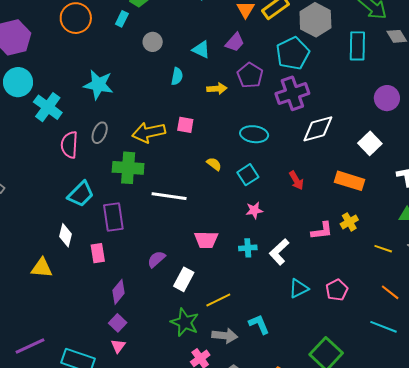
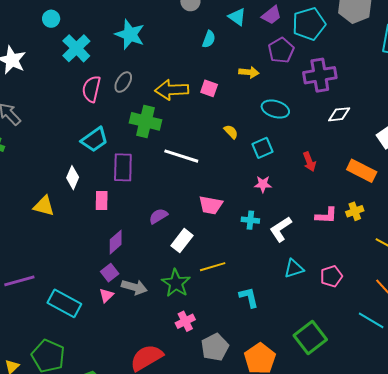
cyan pentagon: (293, 53) -> (309, 24), moved
cyan circle: (18, 82) -> (51, 19), size x0.6
yellow arrow: (217, 89) -> (249, 72), moved
white diamond: (318, 129) -> (339, 114), size x0.7
gray arrow: (225, 336) -> (134, 287), moved

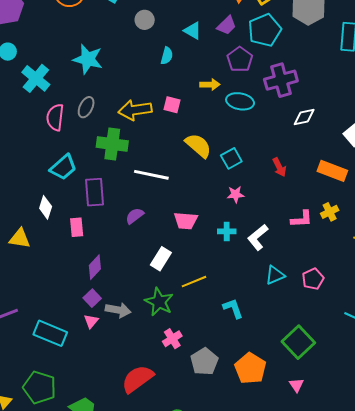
cyan ellipse: (275, 109) -> (240, 101), moved
yellow semicircle: (231, 132) -> (198, 146), size x1.8
purple semicircle: (158, 216) -> (135, 216), moved

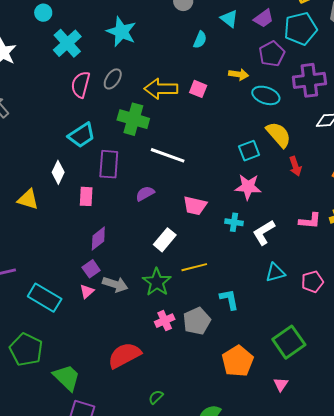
yellow semicircle: (198, 146) -> (279, 135), moved
pink star: (236, 194) -> (248, 187), size x1.5
gray pentagon: (204, 362) -> (197, 321), moved

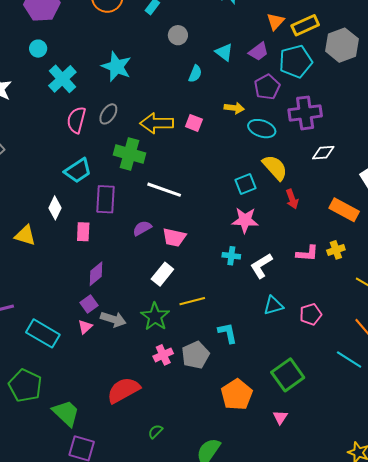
pink trapezoid: (195, 206) -> (174, 237), moved

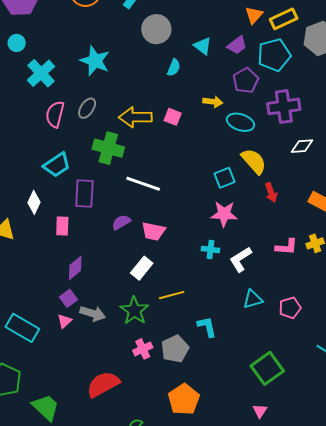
gray circle: (178, 35) -> (156, 29), size x1.5
orange pentagon: (237, 395) -> (184, 399), moved

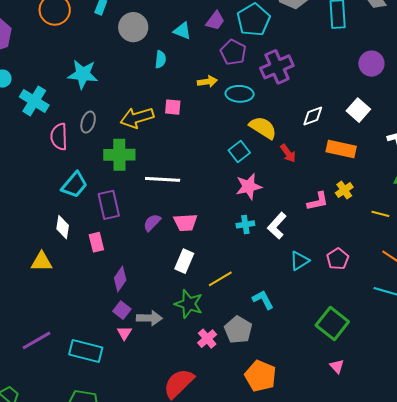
white diamond: (302, 146) -> (313, 116), moved

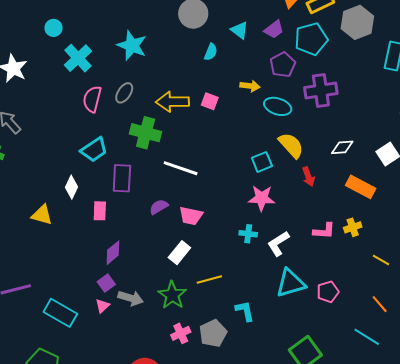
cyan triangle: (299, 261) -> (291, 283), size x1.5

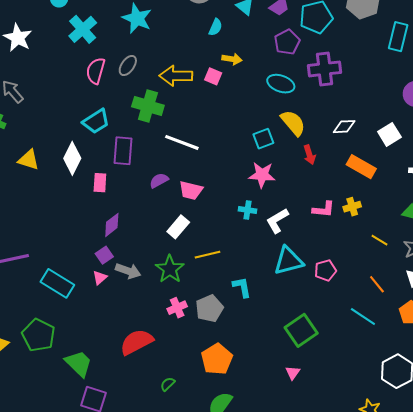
yellow arrow: (250, 86) -> (232, 59), moved
white diamond: (71, 187) -> (72, 158), size x1.4
yellow triangle: (42, 215) -> (29, 160), moved

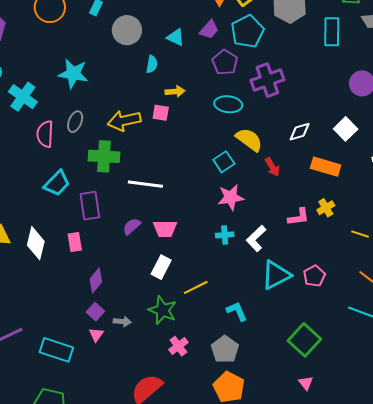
white diamond: (72, 158) -> (36, 243), moved
gray arrow: (128, 271) -> (122, 321), size x0.7
gray pentagon: (209, 308) -> (225, 349), moved

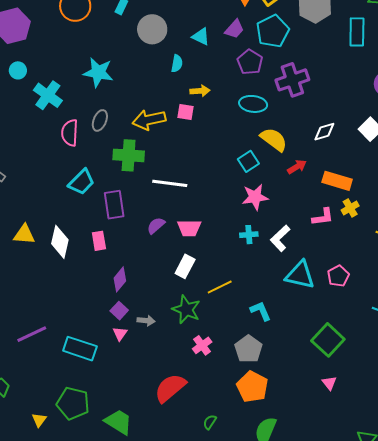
red arrow: (272, 167) -> (297, 167), turned -90
orange rectangle: (326, 167) -> (337, 181), moved
cyan triangle: (276, 275) -> (300, 275), turned 40

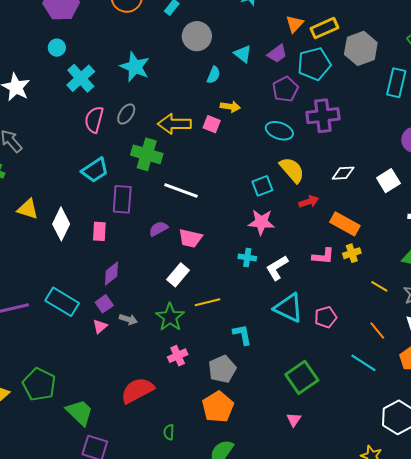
cyan rectangle: (80, 349) -> (62, 302), moved
green semicircle: (210, 422) -> (169, 432), turned -42

